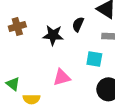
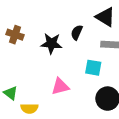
brown cross: (17, 26) -> (15, 35), turned 35

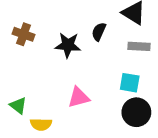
cyan square: (93, 68) -> (130, 83), moved

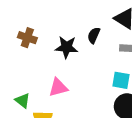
pink triangle: (79, 97) -> (58, 87), moved

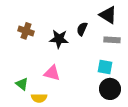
pink triangle: (58, 87) -> (52, 73), turned 30

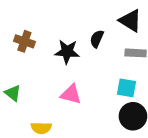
pink triangle: (52, 73) -> (71, 94), moved
green triangle: (22, 84) -> (13, 93), moved

